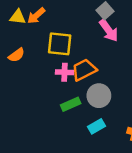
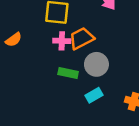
orange semicircle: (16, 55) -> (14, 40), moved
green rectangle: (71, 104) -> (68, 73), turned 36

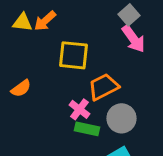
pink cross: (62, 41) -> (79, 109), moved, turned 35

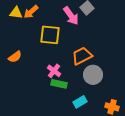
pink arrow: (134, 39) -> (71, 16), moved
orange trapezoid: (103, 87) -> (82, 56), moved
gray circle: (121, 118) -> (93, 75), moved

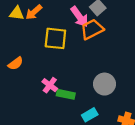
orange trapezoid: (82, 56) -> (92, 29), moved
pink cross: (54, 71) -> (50, 85), moved

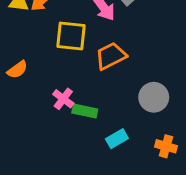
orange trapezoid: (92, 29) -> (111, 56), moved
gray circle: (105, 84) -> (154, 97), moved

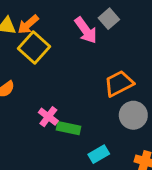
yellow square: (71, 36) -> (34, 48), moved, turned 36
orange trapezoid: (111, 56) -> (119, 84), moved

